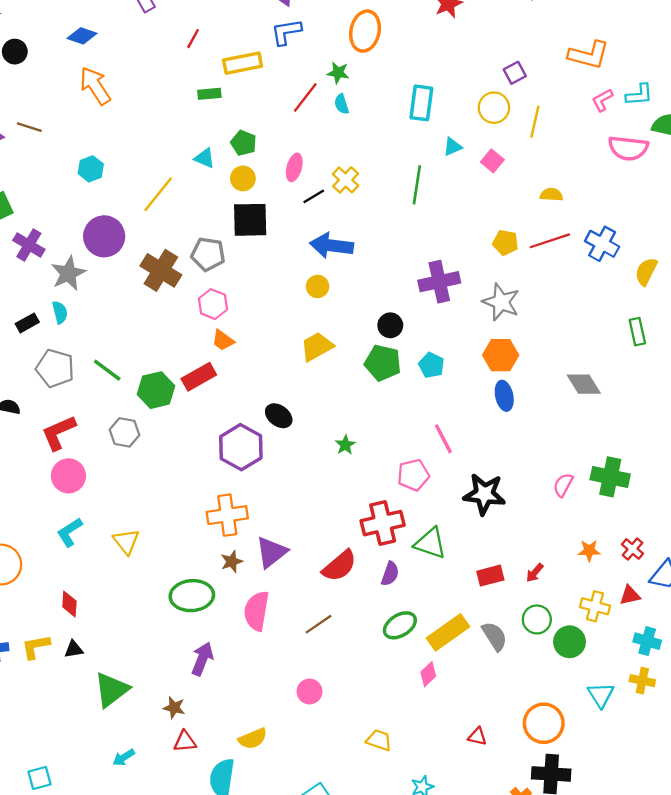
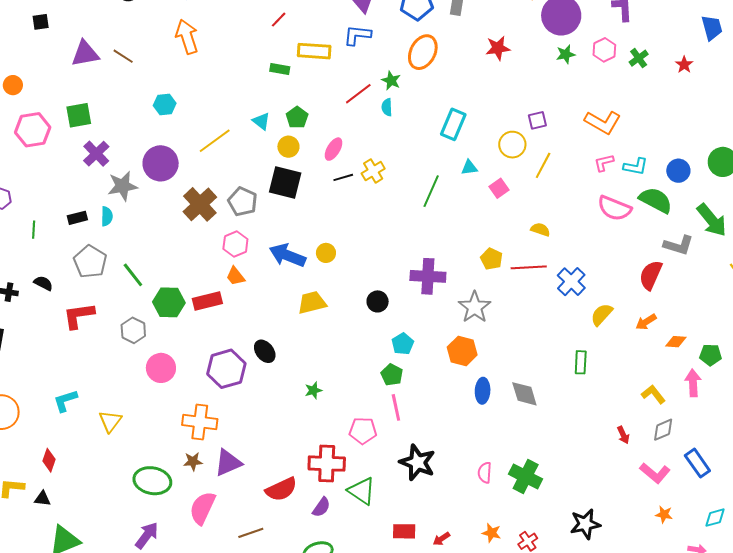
blue arrow: (332, 246) -> (287, 255), moved
green pentagon: (383, 363) -> (392, 375), moved, size x0.7
blue ellipse: (504, 396) -> (483, 391), moved
pink circle: (68, 476) -> (161, 368), moved
pink semicircle: (563, 485) -> (485, 473), turned -40

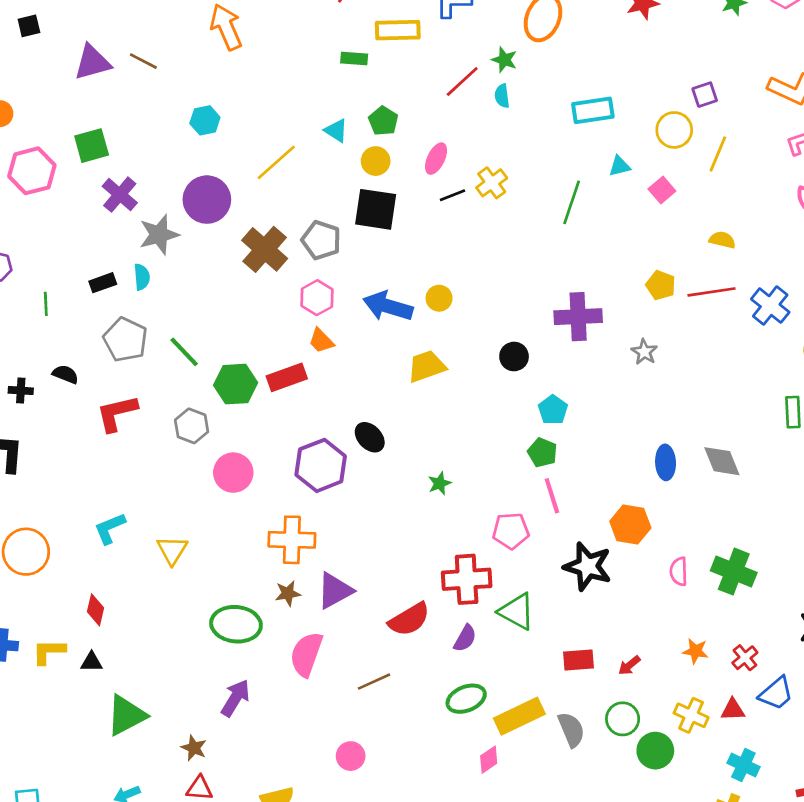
cyan rectangle: (453, 124) -> (593, 110), turned 64
gray star: (475, 307) -> (644, 352), size x0.6
orange hexagon: (462, 351) -> (630, 525), moved

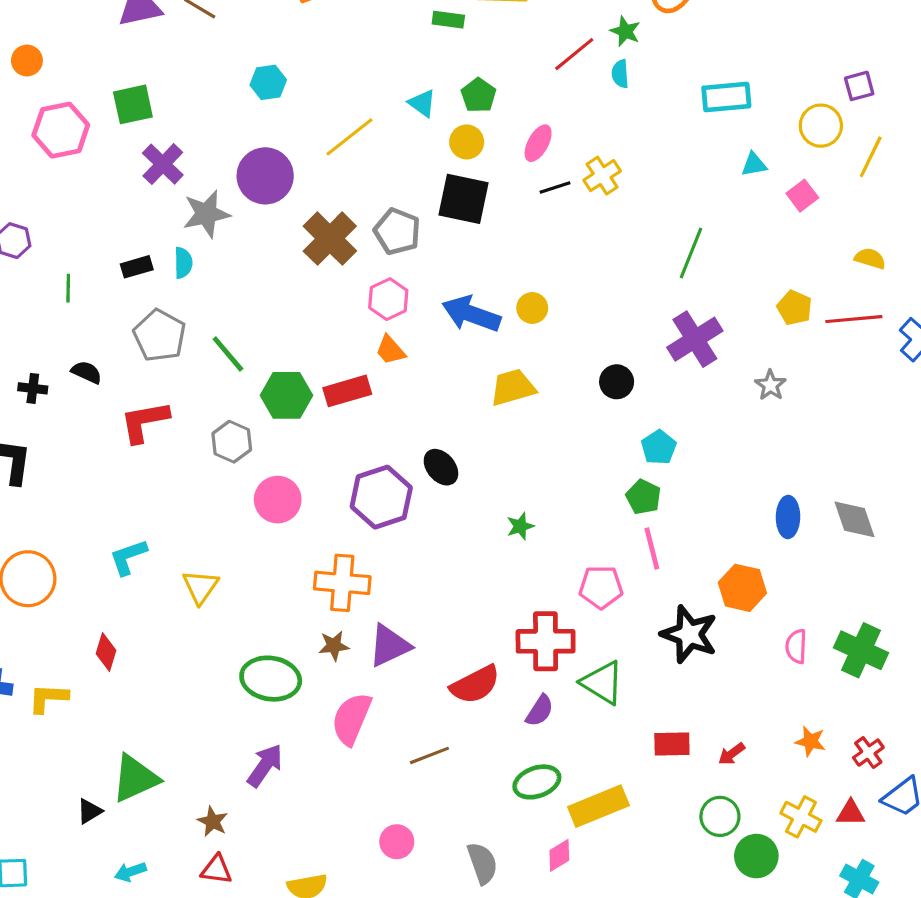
green line: (572, 202) -> (691, 253), moved
purple cross: (578, 317) -> (695, 339), turned -33
black triangle: (91, 662) -> (89, 811), moved, turned -35
gray semicircle: (571, 730) -> (482, 863), moved

